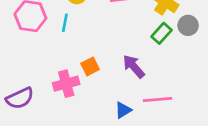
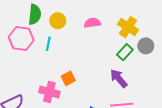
purple arrow: (134, 66) -> (119, 78), moved
pink cross: (66, 84) -> (49, 92), turned 30

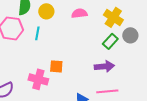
orange square: (68, 78) -> (56, 66), turned 32
purple arrow: (119, 78) -> (104, 66), turned 126

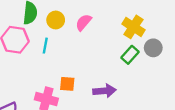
pink semicircle: (79, 13) -> (84, 22), moved, turned -42
purple arrow: (104, 66) -> (104, 91), moved

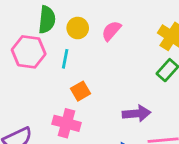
orange square: (67, 84) -> (80, 91), moved, turned -35

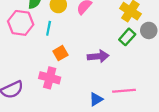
purple arrow: (137, 114) -> (98, 56), moved

